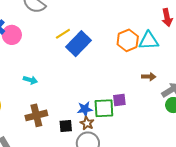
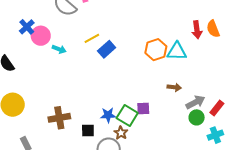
blue rectangle: (78, 44) -> (107, 49), size x0.7
cyan arrow: (30, 80) -> (59, 49), moved
green square: (104, 108) -> (127, 116), turned 30
brown star: (87, 123) -> (121, 133), moved

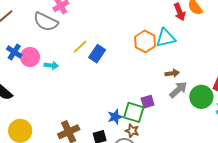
gray arrow: (195, 102) -> (178, 90), moved
green circle: (197, 117) -> (201, 97), size x1.5

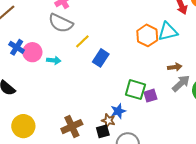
gray semicircle: (46, 22) -> (61, 23), moved
blue rectangle: (97, 54) -> (101, 58), moved
green square: (134, 112) -> (135, 90), moved
brown star: (132, 131) -> (108, 121), moved

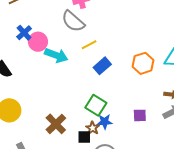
orange hexagon: (147, 35) -> (143, 63), moved
cyan arrow: (54, 60) -> (56, 55), size x1.6
green square: (135, 90) -> (96, 105), moved
brown cross: (72, 127) -> (56, 124), turned -35

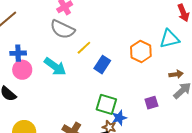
blue cross: (24, 33) -> (18, 53), turned -35
pink circle: (38, 42) -> (22, 70), moved
cyan arrow: (56, 55) -> (55, 67), turned 30

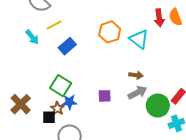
cyan triangle: (170, 39) -> (139, 39), turned 35
orange hexagon: (141, 52) -> (110, 32), moved
cyan arrow: (55, 67) -> (32, 37), moved, size x0.7

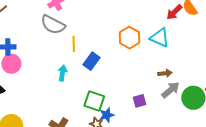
red arrow: (159, 18) -> (174, 12), turned 66
yellow line: (54, 25) -> (74, 44), turned -49
cyan arrow: (32, 37) -> (62, 73), moved, turned -119

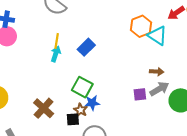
orange hexagon: (129, 38) -> (141, 26), moved
yellow line: (74, 44) -> (57, 41), moved
purple square: (139, 101) -> (140, 94), moved

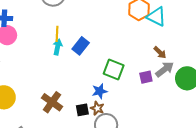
blue rectangle: (86, 47) -> (81, 46), moved
brown arrow: (157, 72) -> (160, 52), turned 48
green square: (82, 87) -> (114, 70), moved
brown star: (81, 110) -> (97, 108), moved

